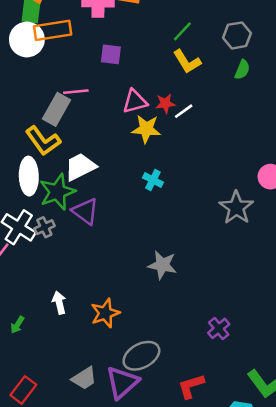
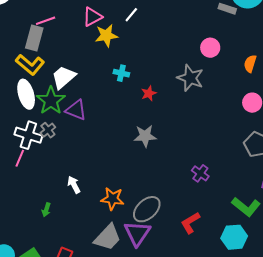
red star: (165, 103) -> (149, 93), moved
orange star: (105, 313) -> (112, 199), moved, turned -30
gray trapezoid: (84, 378) -> (108, 237), size x1.4

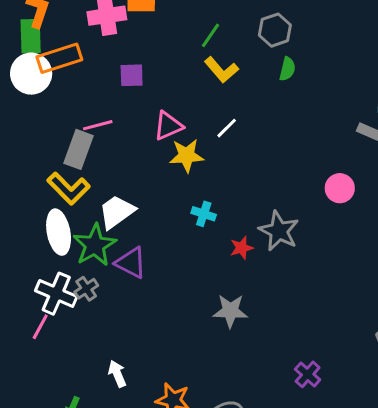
gray star: (190, 78) -> (279, 231), moved

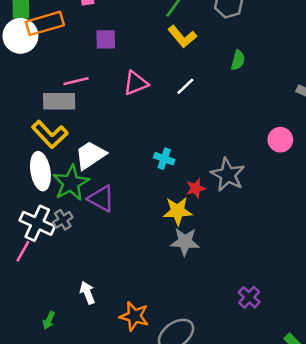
green semicircle: (287, 69) -> (238, 60), moved
gray rectangle: (79, 149) -> (59, 101), turned 68
yellow star: (186, 156) -> (178, 211), moved

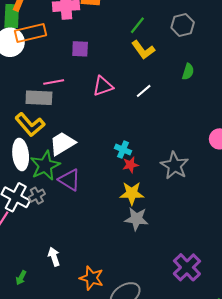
red star: (196, 188) -> (130, 165), moved
purple cross: (249, 297) -> (187, 267), size x1.5

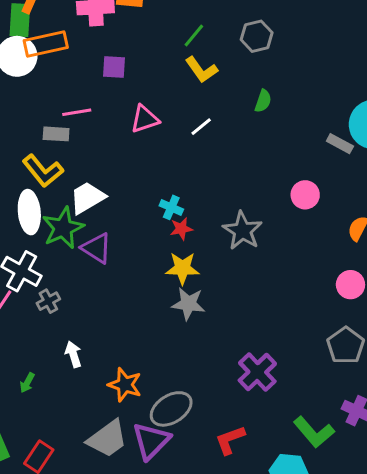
gray rectangle: (39, 98) -> (56, 134), size x0.7
gray cross: (37, 196) -> (48, 301), moved

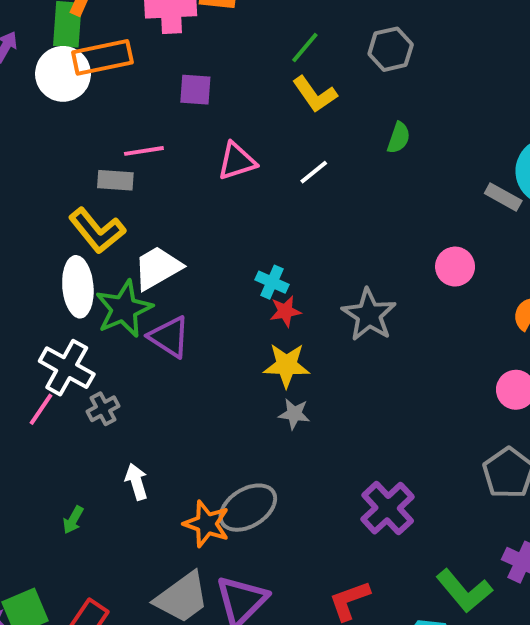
gray star: (188, 304) -> (294, 414), size x0.7
gray ellipse: (171, 409) -> (248, 508), moved

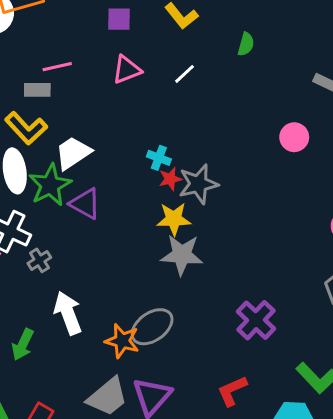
purple square: (195, 90) -> (119, 19), moved
gray star: (369, 315) -> (198, 184), moved, turned 30
gray star: (294, 414) -> (182, 255), size x1.8
white arrow: (136, 482) -> (68, 313), size x1.6
green arrow: (73, 520) -> (23, 345), size x1.5

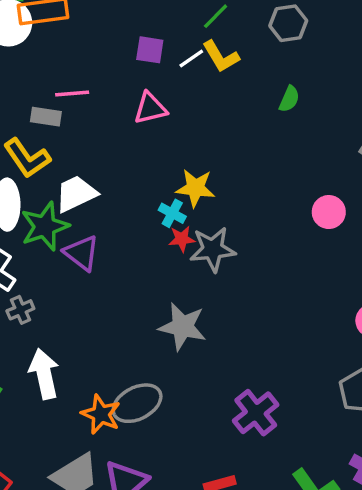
white line: (184, 74) -> (191, 58), moved
yellow star: (174, 219) -> (195, 188), moved

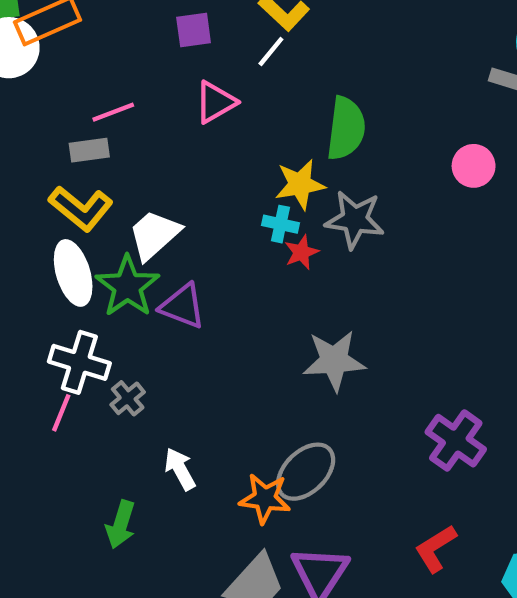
white line: (191, 58) -> (271, 52), moved
green semicircle: (289, 99) -> (346, 128), moved, size x1.8
gray star: (213, 249) -> (355, 220), moved, turned 30
white arrow: (44, 374) -> (180, 469), size x0.7

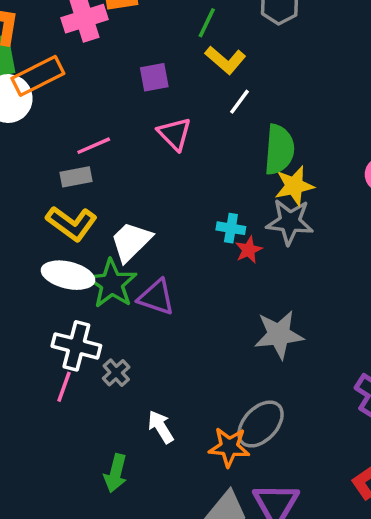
white line: (271, 52) -> (239, 102), moved
pink triangle: (215, 102) -> (174, 134), turned -42
yellow star: (300, 184) -> (294, 186), moved
white ellipse: (73, 273) -> (68, 275), turned -57

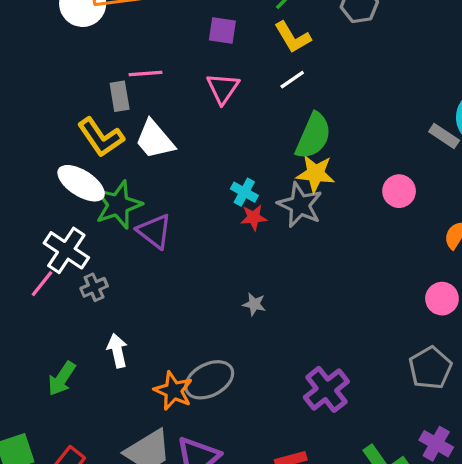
gray rectangle: (76, 177) -> (120, 96), turned 72
white trapezoid: (131, 242) -> (155, 140), moved, turned -105
gray star: (279, 335) -> (254, 304), size x0.5

